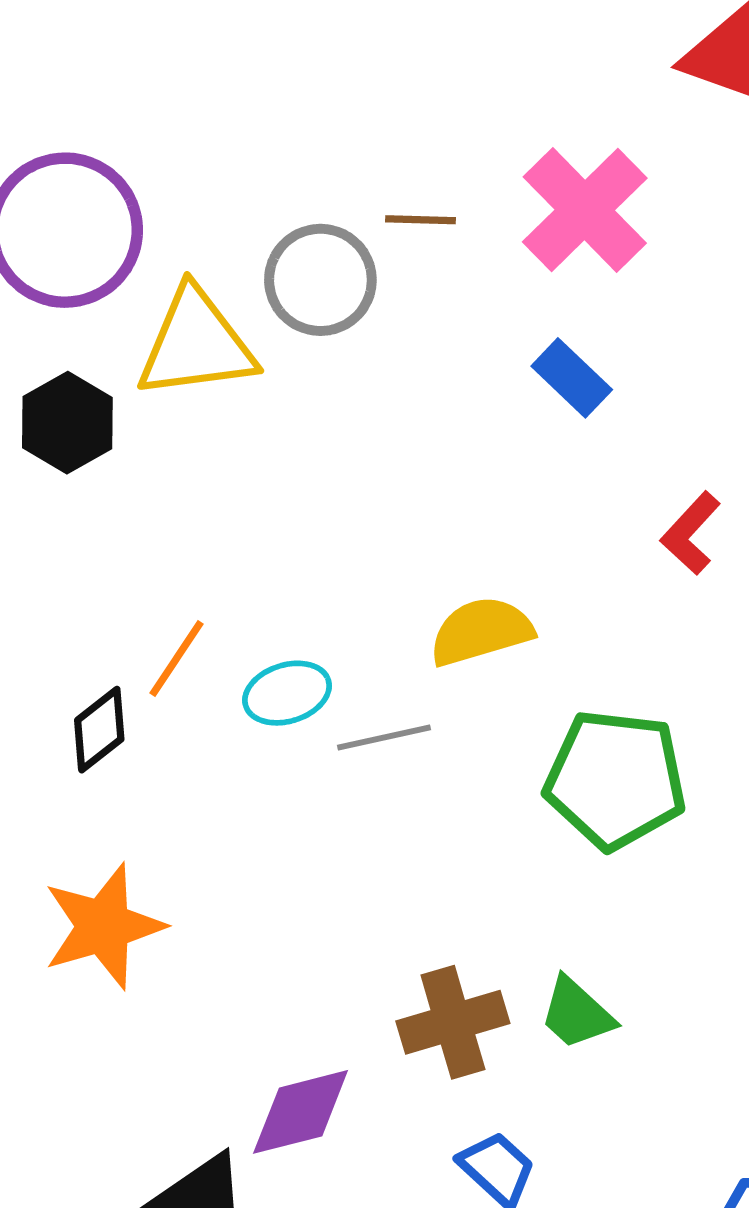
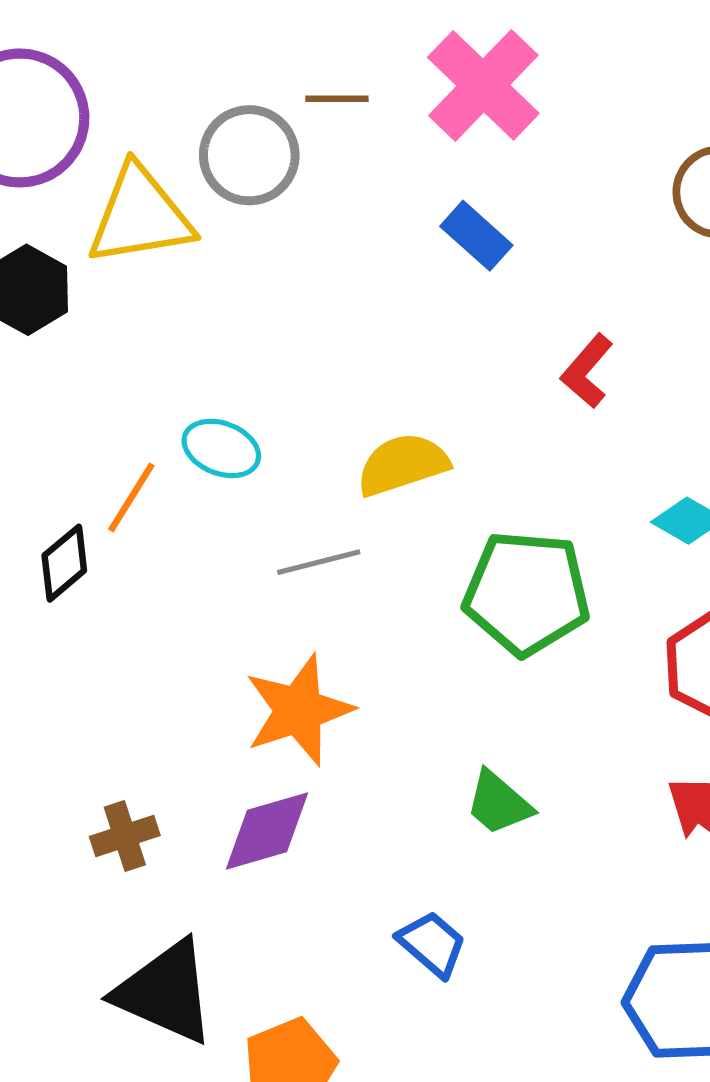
cyan ellipse: (287, 693) -> (221, 448), moved, turned 40
orange star: (103, 926) -> (299, 710), moved
brown cross: (453, 1022) -> (125, 836), moved, size x0.7
purple diamond: (301, 1112) -> (267, 831), moved

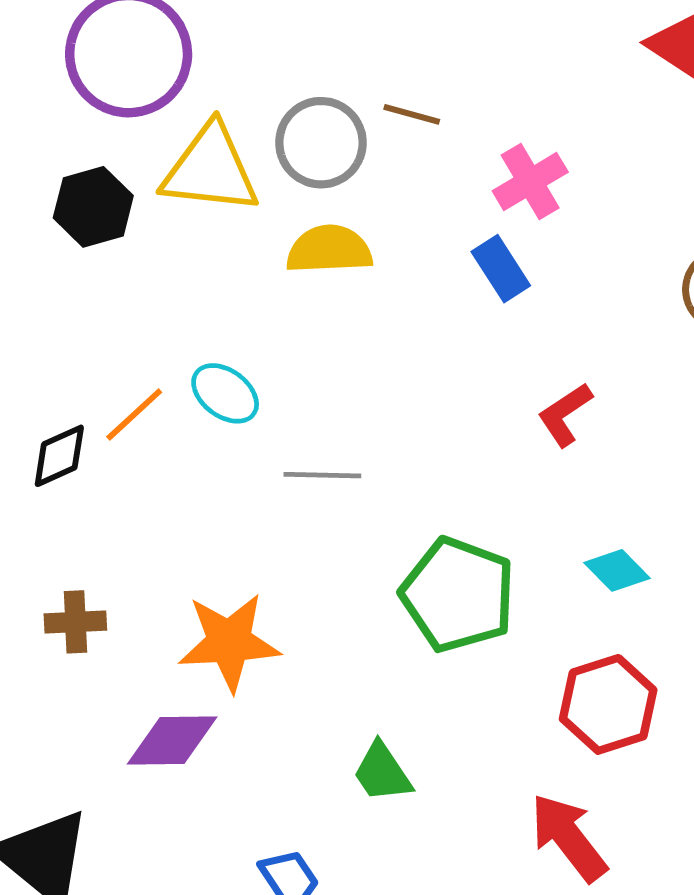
pink cross: (483, 85) -> (530, 182), moved, size x0.7
yellow semicircle: (403, 464) -> (329, 250), moved
gray line: (319, 562) -> (322, 475), moved
brown cross: (125, 836) -> (75, 622), moved

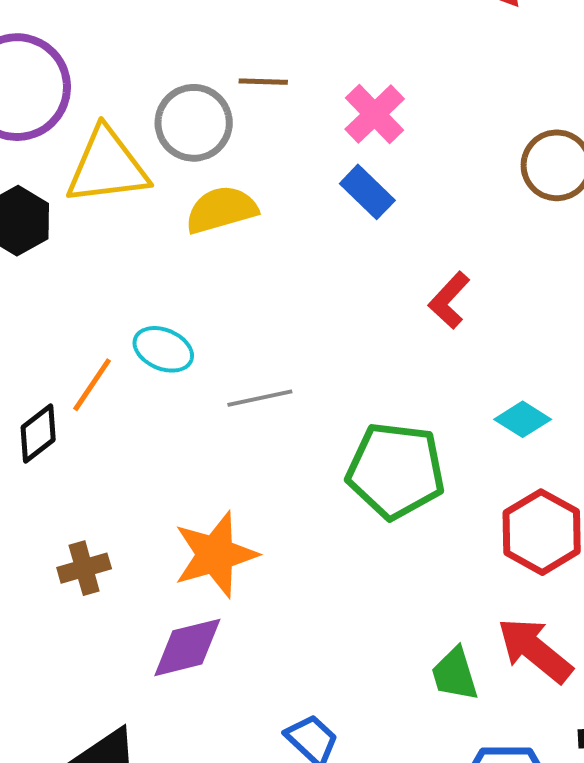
green trapezoid: (382, 772) -> (455, 674), moved, turned 30

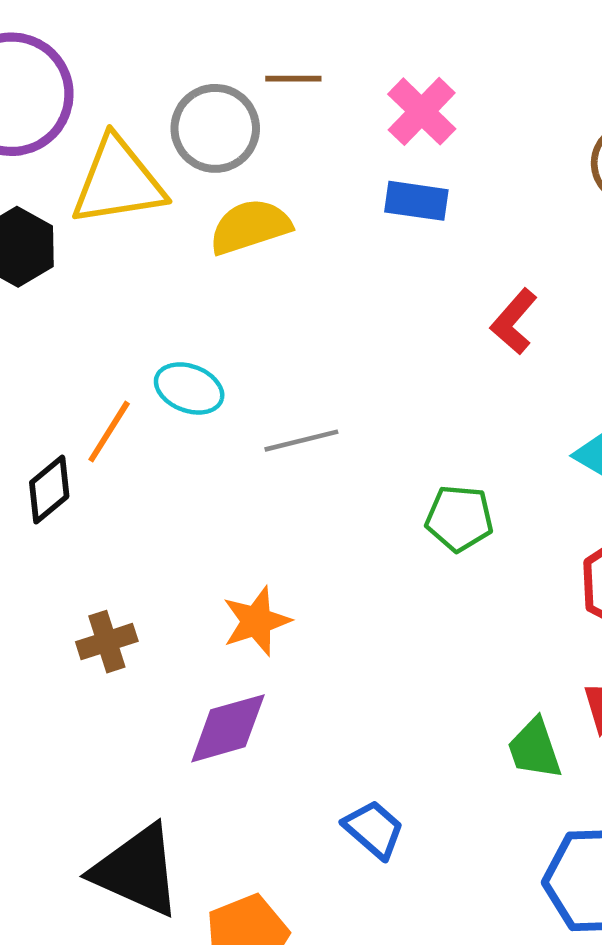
blue rectangle: (367, 192) -> (416, 201), turned -34
green pentagon: (396, 471) -> (459, 518), size x0.6
orange star: (215, 555) -> (256, 621), size x0.7

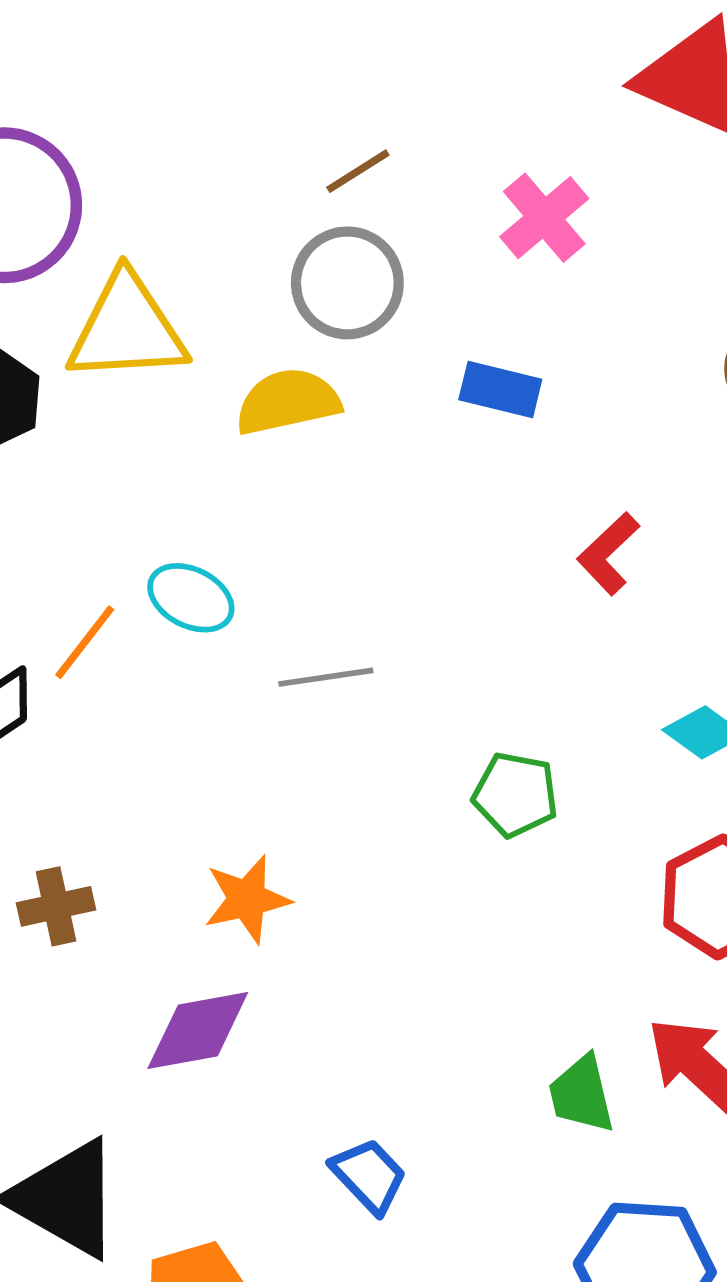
brown line: (293, 79) -> (358, 171), moved, turned -38
pink cross: (422, 111) -> (544, 218), moved
gray circle: (215, 128) -> (347, 283), moved

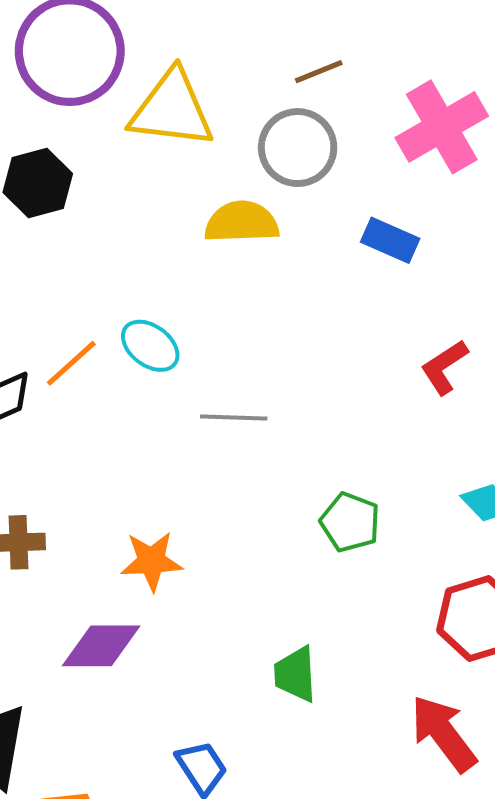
pink cross: (544, 218) -> (442, 127), size x1.4
yellow triangle: (127, 328) -> (172, 109), moved
green trapezoid: (581, 1094) -> (295, 674), moved

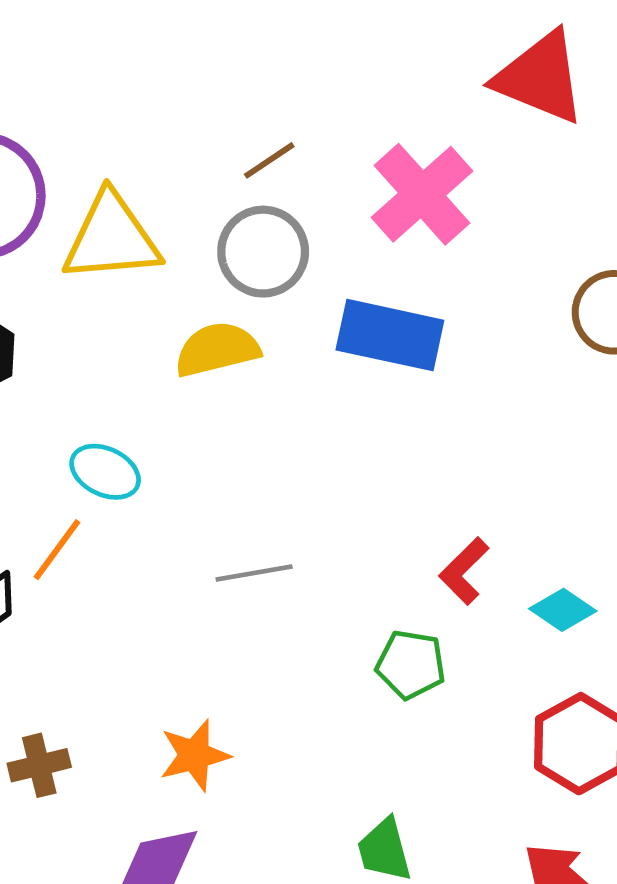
blue rectangle: (390, 240) -> (390, 335), size x1.6
cyan ellipse: (150, 346) -> (105, 472), moved
red L-shape: (444, 367) -> (464, 571), moved

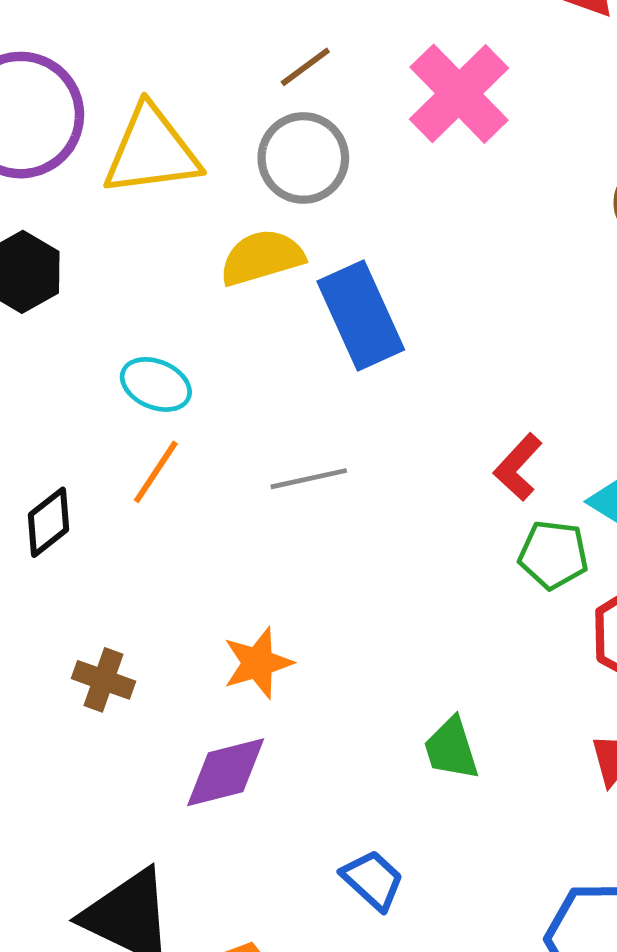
blue rectangle: (390, 335) -> (361, 316), moved, turned 56
orange line: (57, 550) -> (156, 472), moved
green pentagon: (411, 665) -> (553, 555), moved
brown cross: (39, 765) -> (103, 680), turned 36

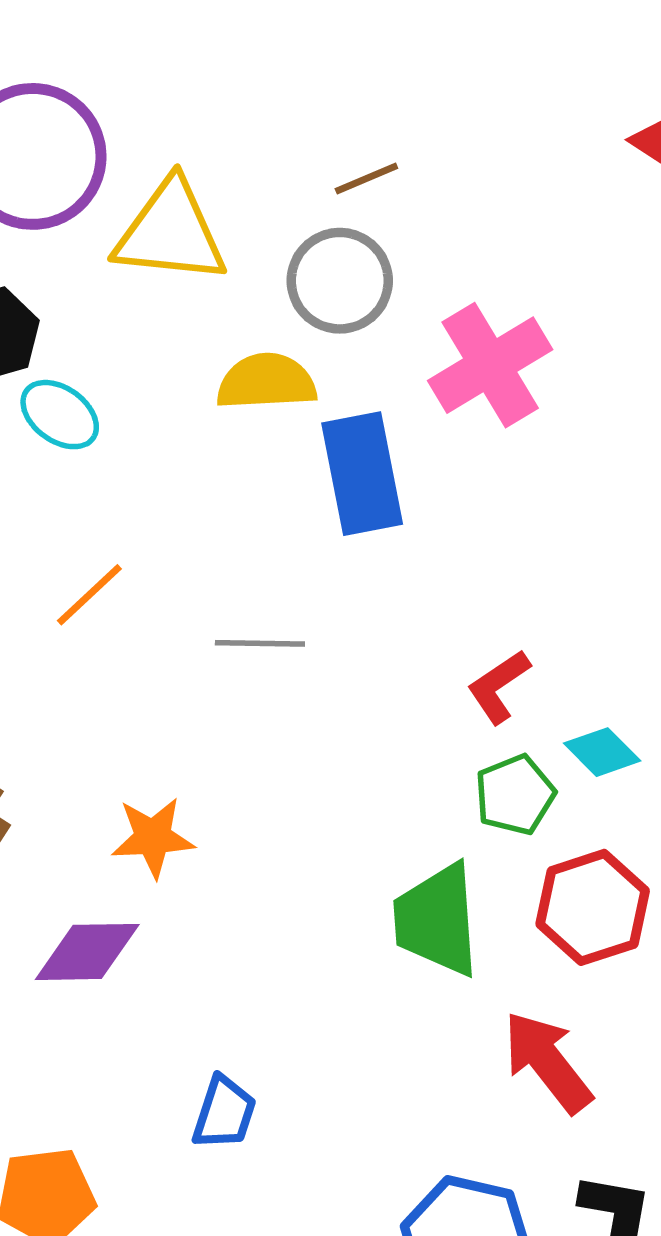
pink cross: (459, 94) -> (490, 365), moved
cyan ellipse: (156, 384) -> (60, 415), moved
green pentagon: (553, 555) -> (515, 795), turned 30
green trapezoid: (451, 749) -> (437, 920), moved, size x1.5
blue trapezoid: (373, 880) -> (224, 1113), turned 52

